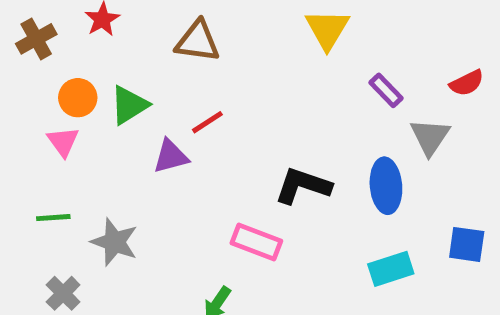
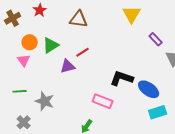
blue ellipse: (386, 186) -> (149, 89), moved, turned -50

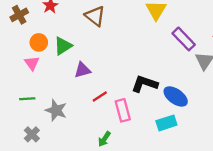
brown triangle: (79, 19) -> (95, 16), turned 30
purple rectangle: (156, 39) -> (184, 39), size x1.5
red line: (83, 52) -> (100, 96), moved
pink rectangle: (103, 101) -> (123, 110), turned 54
cyan rectangle: (158, 112) -> (166, 123), moved

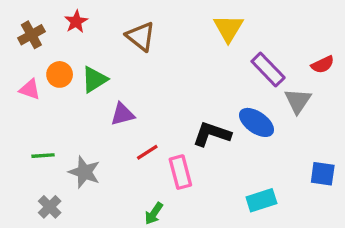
pink triangle: (32, 63) -> (30, 89), moved, turned -35
blue ellipse: (176, 96) -> (256, 122), moved
cyan rectangle: (166, 123) -> (261, 200), moved

